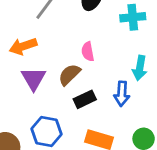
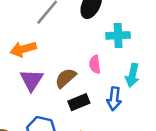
cyan cross: (133, 17) -> (118, 35), moved
pink semicircle: (88, 52) -> (95, 64), moved

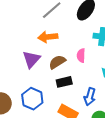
orange arrow: (23, 49) -> (48, 37), moved
blue arrow: (114, 99) -> (90, 97), moved

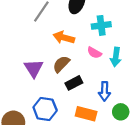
orange arrow: (48, 37) -> (64, 38), moved, turned 36
pink semicircle: (81, 55) -> (94, 53), moved, turned -48

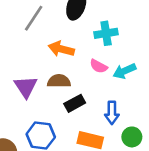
cyan arrow: (116, 57) -> (124, 71), turned 60
brown semicircle: (61, 64) -> (59, 81), turned 48

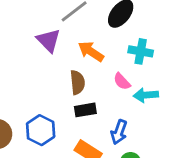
brown semicircle: (59, 81) -> (77, 82), turned 65
purple triangle: (26, 87) -> (49, 40), moved, turned -30

